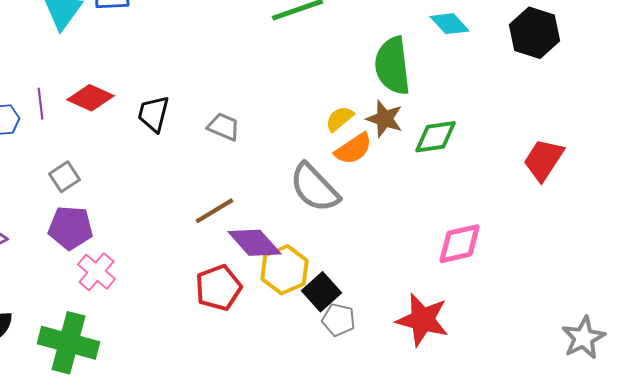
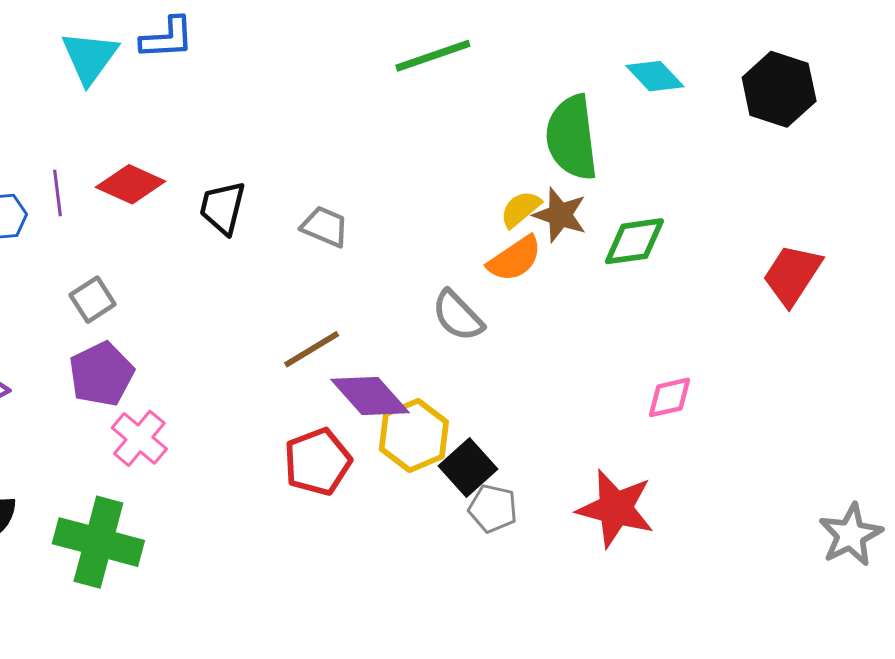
yellow semicircle: (340, 119) -> (521, 209), moved
gray semicircle: (314, 188) -> (458, 316), size x0.7
purple pentagon: (70, 228) -> (101, 374), turned -30
pink diamond: (460, 244) -> (669, 397), size x0.7

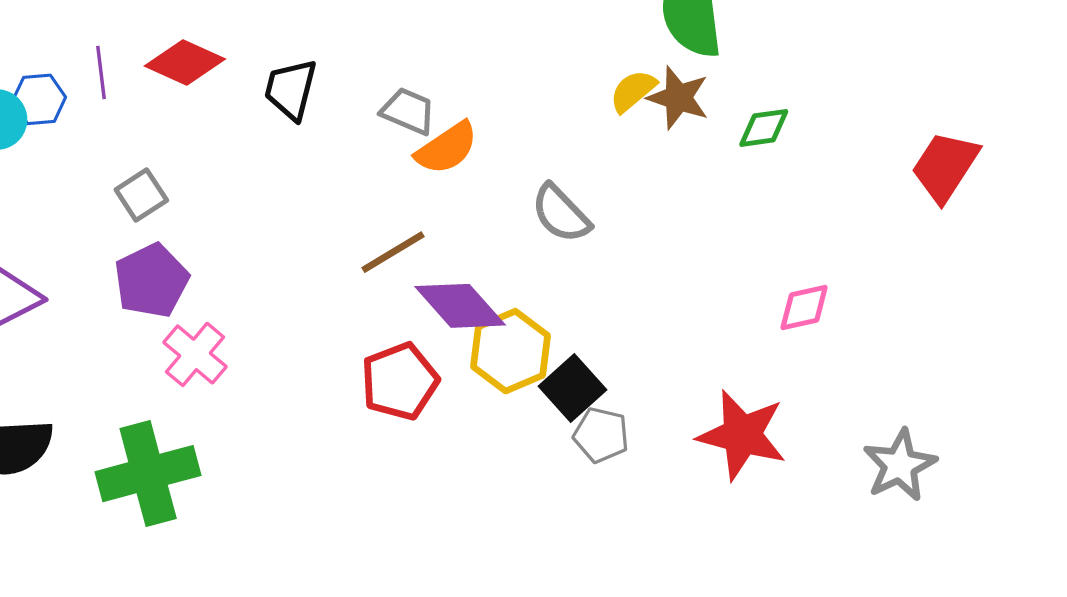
green diamond: (634, 241) -> (764, 128), size x0.7
orange semicircle: (515, 259) -> (447, 148), moved
gray star: (851, 535) -> (900, 465), moved
green cross: (98, 542) -> (148, 474), turned -30

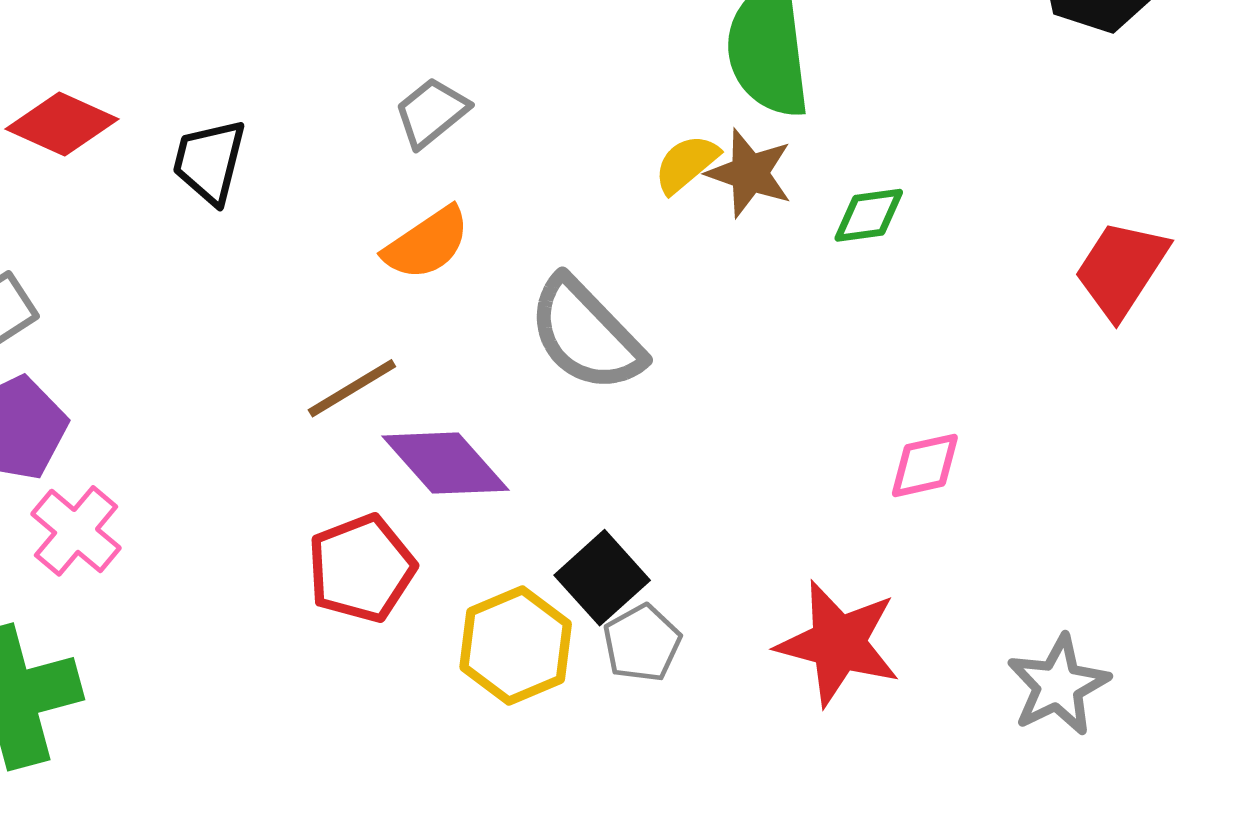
gray trapezoid: (408, 111) -> (431, 112), moved, turned -62
gray semicircle: (561, 213) -> (586, 334), size x1.4
yellow hexagon: (510, 351) -> (516, 645), moved
gray pentagon: (601, 435) -> (642, 643), turned 30

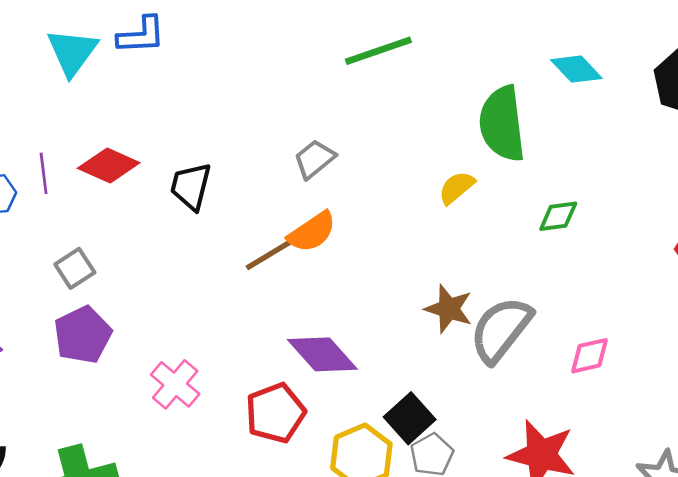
brown star: (749, 173) -> (449, 309), moved
gray semicircle: (586, 334) -> (501, 330), moved, turned 82
brown line: (352, 388) -> (270, 254), moved
pink cross: (76, 531) -> (175, 384), moved

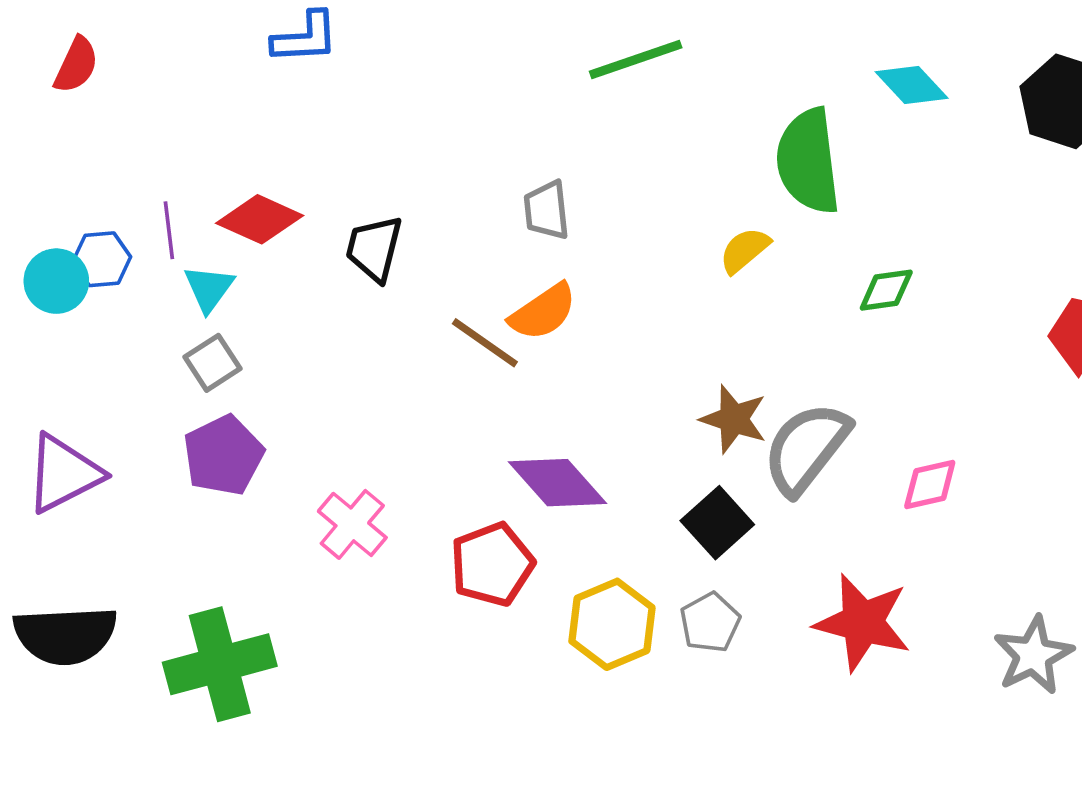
cyan triangle: (72, 52) -> (209, 288), moved, size x0.7
gray trapezoid: (315, 159) -> (547, 210), turned -57
brown line: (270, 254) -> (485, 343), turned 66
black square: (410, 418) -> (717, 523), moved

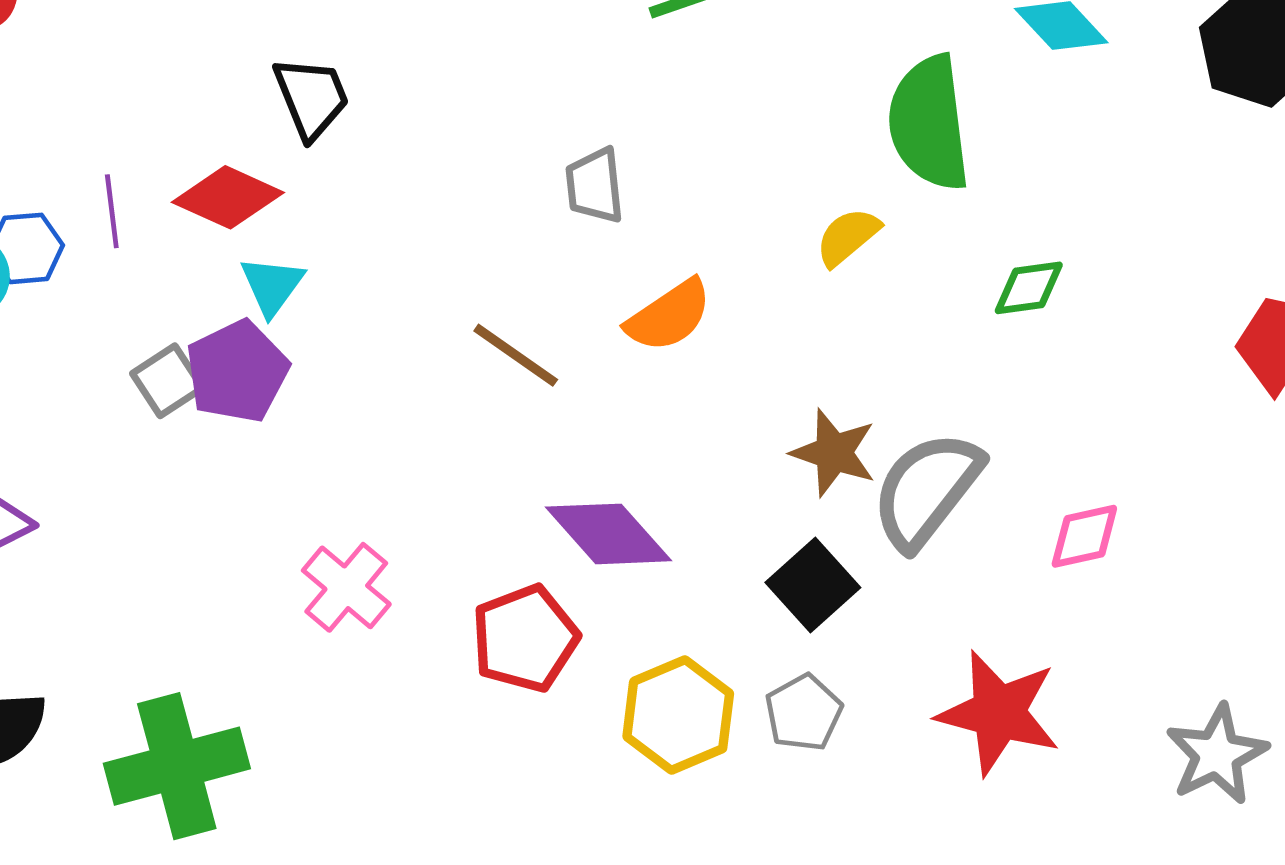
black trapezoid: (374, 248) -> (311, 98), moved, turned 144
cyan triangle: (209, 288) -> (272, 286), moved
orange semicircle: (543, 312) -> (669, 316), moved
purple pentagon: (223, 455) -> (237, 371), moved

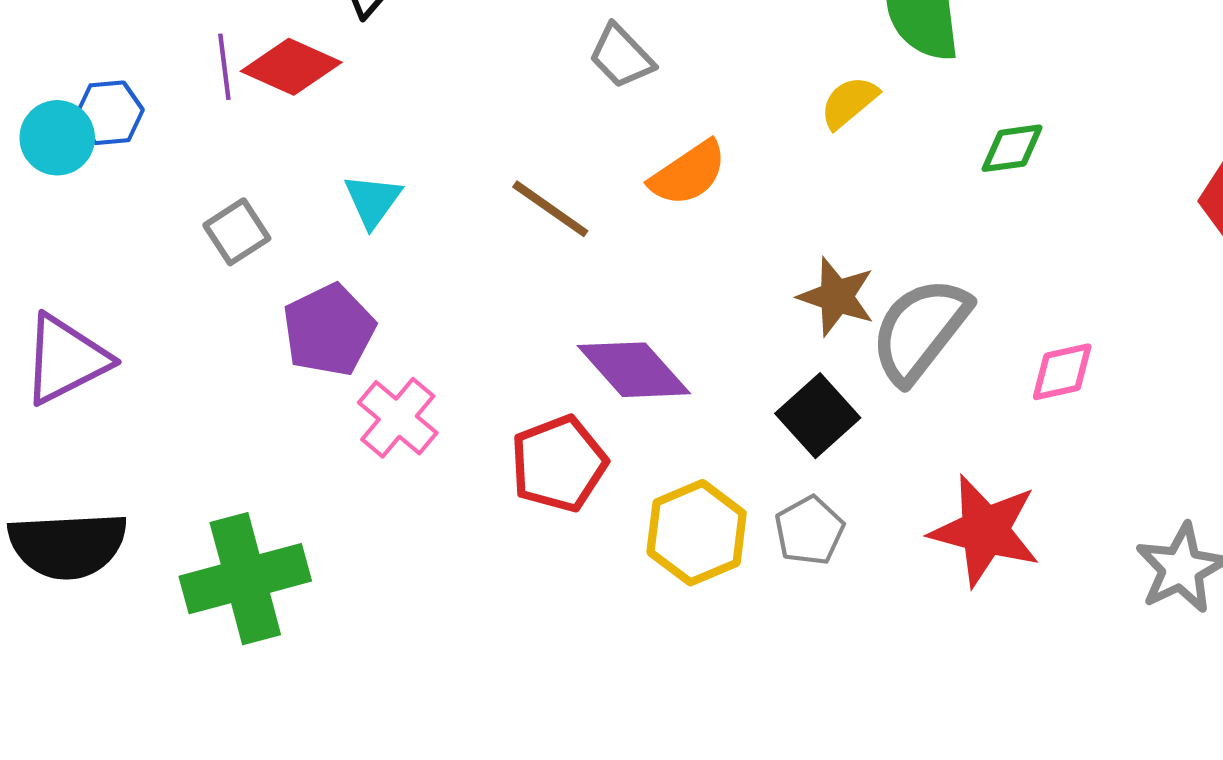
gray trapezoid: (595, 186) -> (621, 56), turned -38
purple line: (112, 211) -> (224, 67), moved
cyan triangle: (272, 286) -> (373, 200), moved
purple pentagon: (237, 371) -> (329, 330), moved

